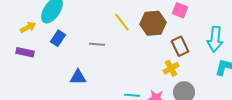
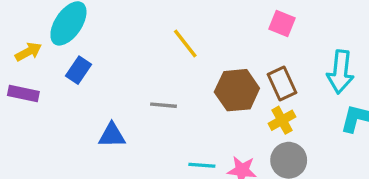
brown hexagon: (153, 23) -> (237, 90), moved
gray line: (97, 44) -> (164, 105), moved
yellow cross: (171, 68) -> (282, 120), moved

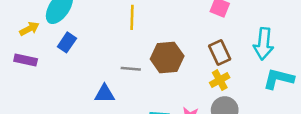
yellow line: (185, 43) -> (132, 17), moved, turned 40
brown hexagon: (237, 90) -> (167, 57), moved
blue triangle: (112, 135) -> (104, 94), moved

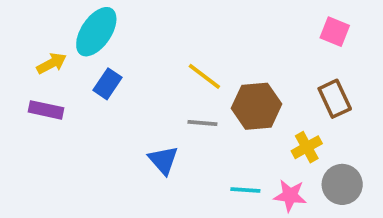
yellow line: (132, 17) -> (204, 76), moved, turned -55
yellow cross: (220, 80) -> (307, 147), moved
blue triangle: (104, 94) -> (163, 160), turned 50

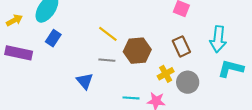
yellow arrow: (52, 63) -> (14, 20), moved
purple rectangle: (46, 110) -> (19, 53), size x1.4
gray circle: (342, 184) -> (188, 82), moved

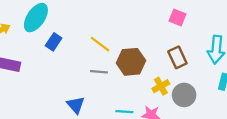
blue rectangle: (53, 38) -> (54, 42), moved
blue triangle: (85, 81) -> (76, 105), moved

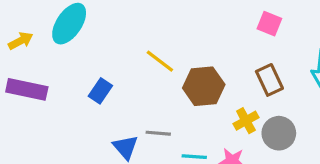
blue rectangle: (54, 42) -> (100, 91), moved
gray line: (99, 72) -> (158, 133), moved

